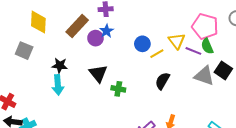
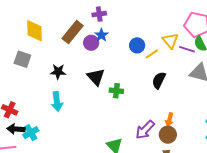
cyan arrow: (58, 85) -> (57, 102), moved

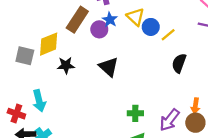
yellow diamond: (35, 31) -> (49, 44), moved, turned 75
yellow triangle: (170, 41) -> (135, 17), moved
green cross: (116, 91) -> (135, 113), moved
cyan arrow: (57, 102) -> (39, 101), moved

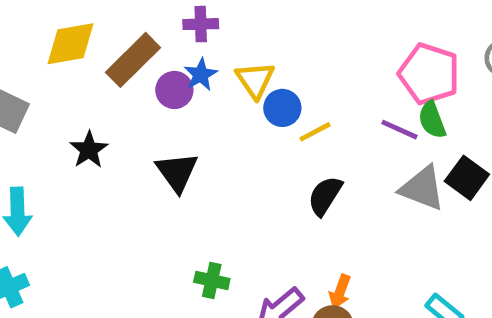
yellow diamond: (49, 44) -> (70, 44), moved
black star: (66, 65) -> (89, 150), turned 30

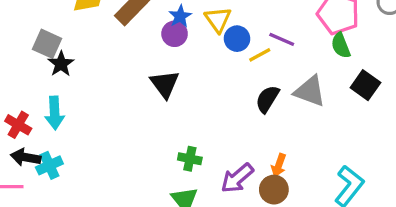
purple circle: (174, 90) -> (175, 34), moved
purple line: (399, 130) -> (282, 39), moved
black star: (89, 150) -> (61, 64), moved
gray triangle: (422, 188) -> (310, 91), moved

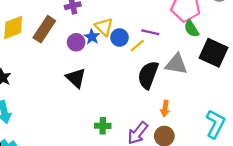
blue star: (180, 16) -> (92, 37), moved
black square: (365, 85) -> (214, 53), size x1.4
black semicircle: (267, 99) -> (148, 75), size x1.4
orange arrow: (279, 165) -> (165, 108), moved

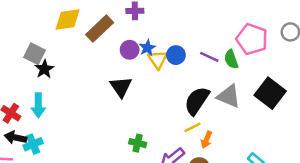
yellow triangle: (104, 27) -> (158, 59), moved
green semicircle: (191, 29) -> (231, 59), moved
yellow line: (137, 46) -> (192, 127), moved

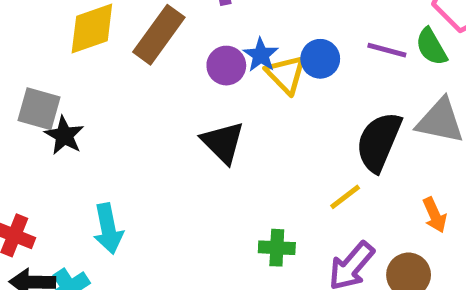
cyan arrow: (38, 105) -> (108, 229), moved
yellow line: (192, 127) -> (345, 197), moved
orange arrow: (207, 140) -> (435, 215), moved, turned -35

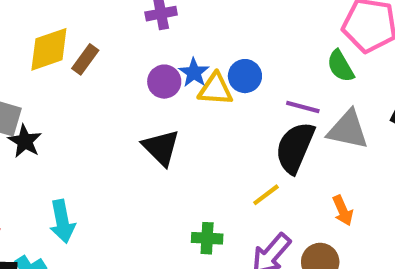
brown rectangle: (159, 35) -> (85, 59), moved, size x0.6
purple line: (387, 50) -> (303, 107), moved
yellow triangle: (286, 74) -> (215, 89), turned -42

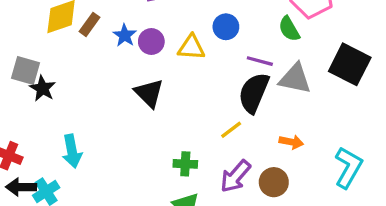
blue star: (194, 73) -> (125, 35), moved
blue circle: (245, 76) -> (226, 27), moved
orange arrow: (343, 211) -> (291, 142), turned -55

